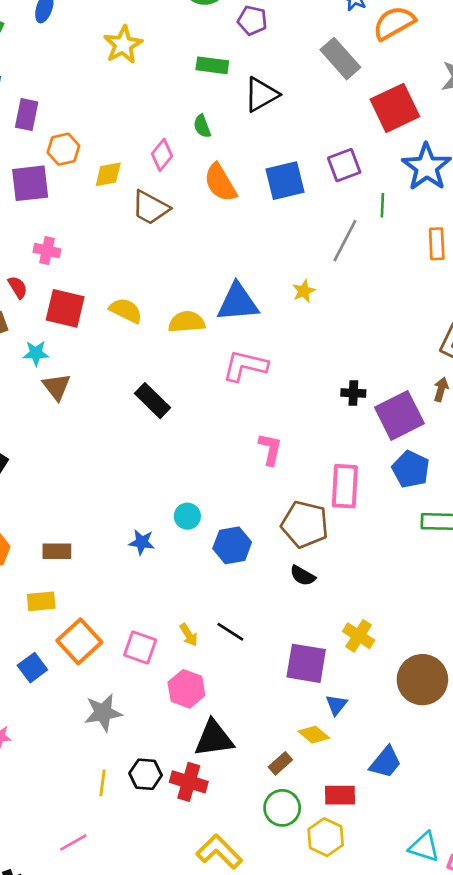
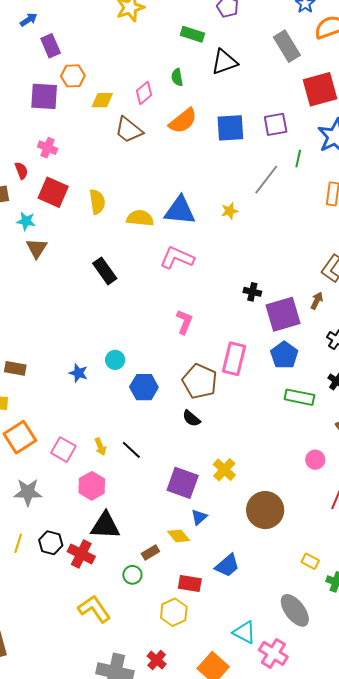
purple rectangle: (27, 115) -> (51, 46), turned -45
orange semicircle: (220, 183) -> (183, 121), turned -108
yellow semicircle: (126, 310) -> (97, 202), turned 45
green circle: (282, 808) -> (132, 575), moved, size x0.7

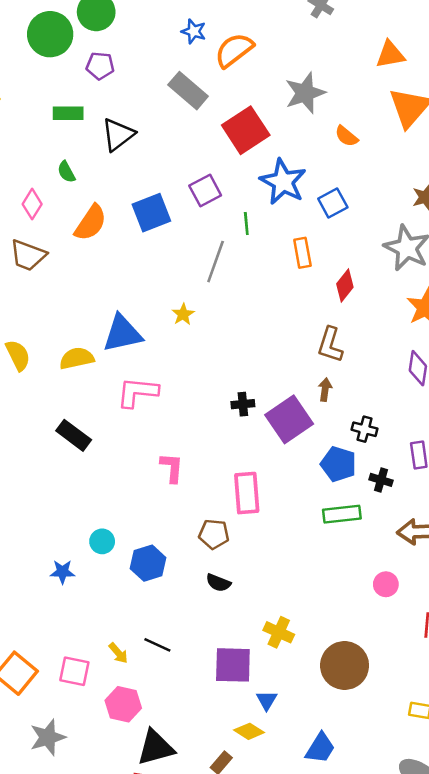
black rectangle: (105, 271) -> (74, 435), moved
blue pentagon: (284, 355) -> (338, 464), moved
brown pentagon: (200, 381) -> (214, 534), size x0.7

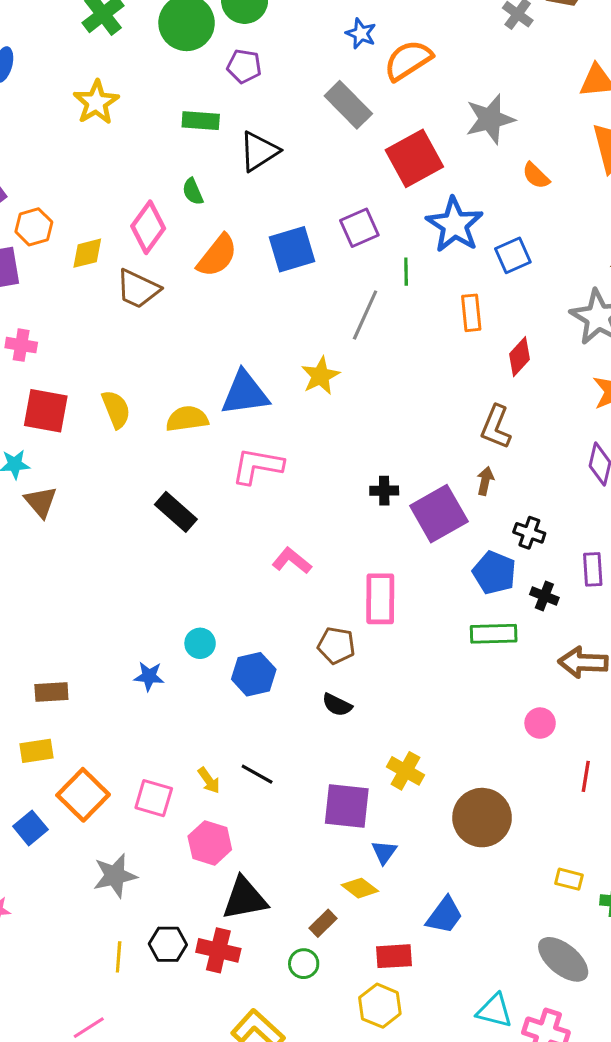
pink diamond: (32, 204) -> (148, 227), size x1.4
yellow star: (183, 314) -> (320, 376), size x1.4
pink L-shape: (172, 468) -> (292, 561), turned -60

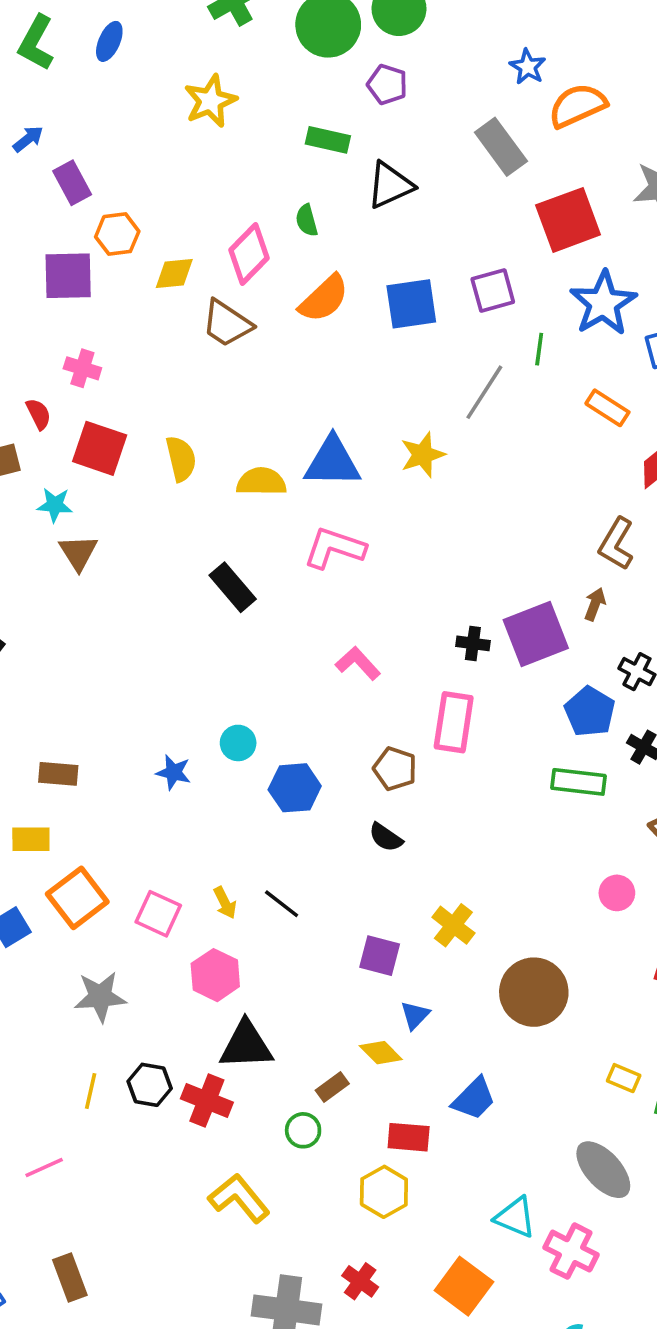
orange rectangle: (471, 313) -> (607, 408), turned -60
black cross: (384, 491) -> (473, 643), moved
purple square: (347, 806) -> (380, 956), size x0.7

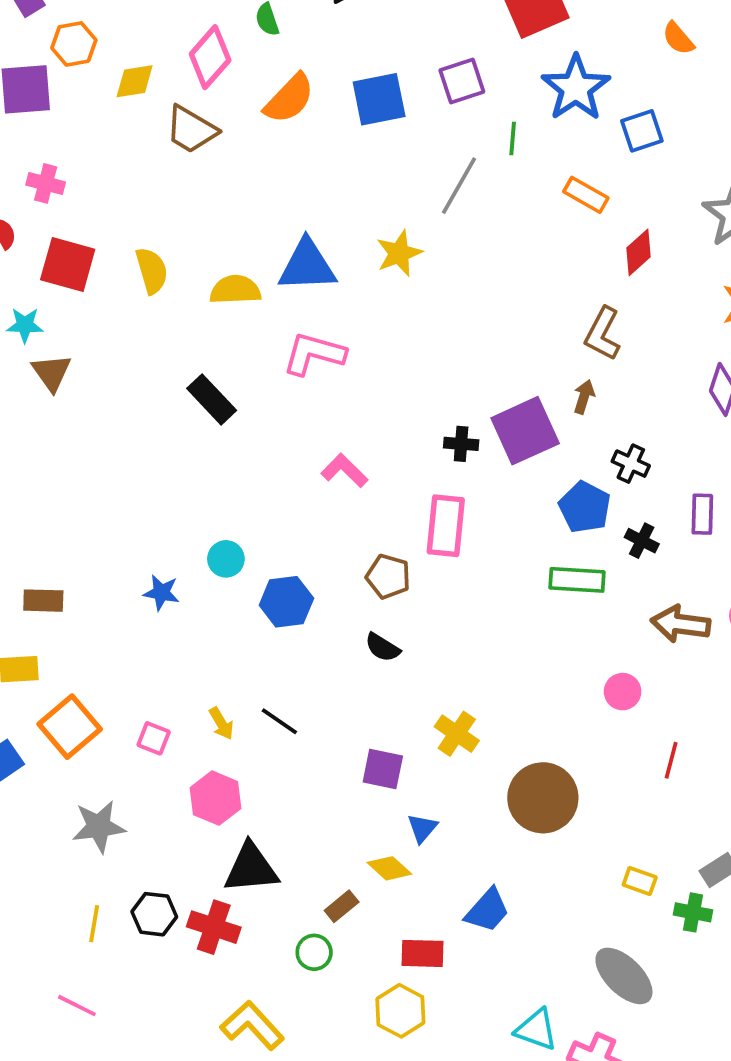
pink square: (158, 914) -> (154, 738), size x0.7
pink line: (44, 1168) -> (77, 1006), moved, turned 54

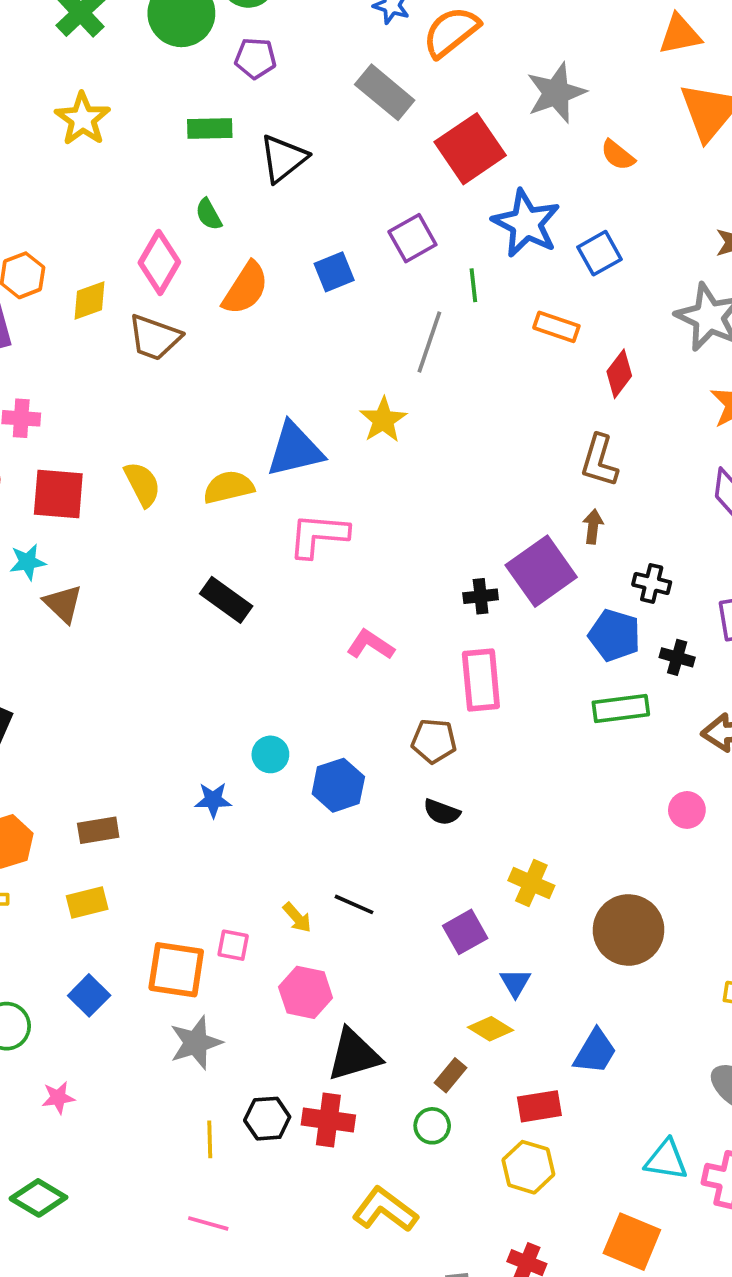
blue square: (379, 99) -> (334, 272), size x0.7
orange square: (70, 727) -> (176, 970), moved, turned -30
purple square: (383, 769) -> (465, 932), turned -30

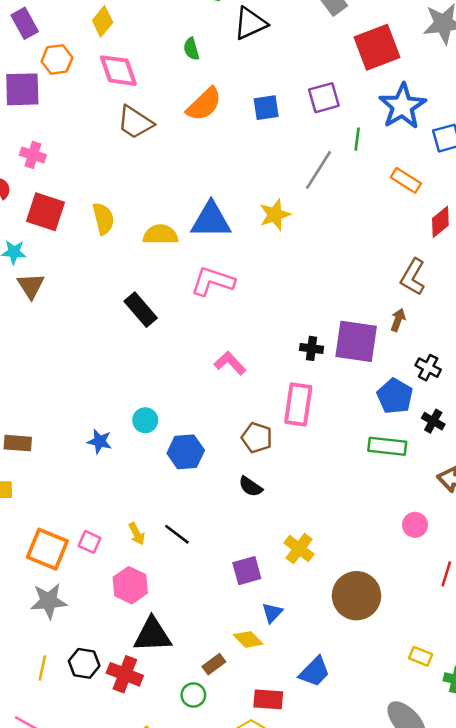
pink diamond: (159, 262) -> (118, 71), moved, turned -63
yellow diamond: (89, 301) -> (103, 21), moved, turned -44
purple square: (541, 571) -> (356, 341), turned 30

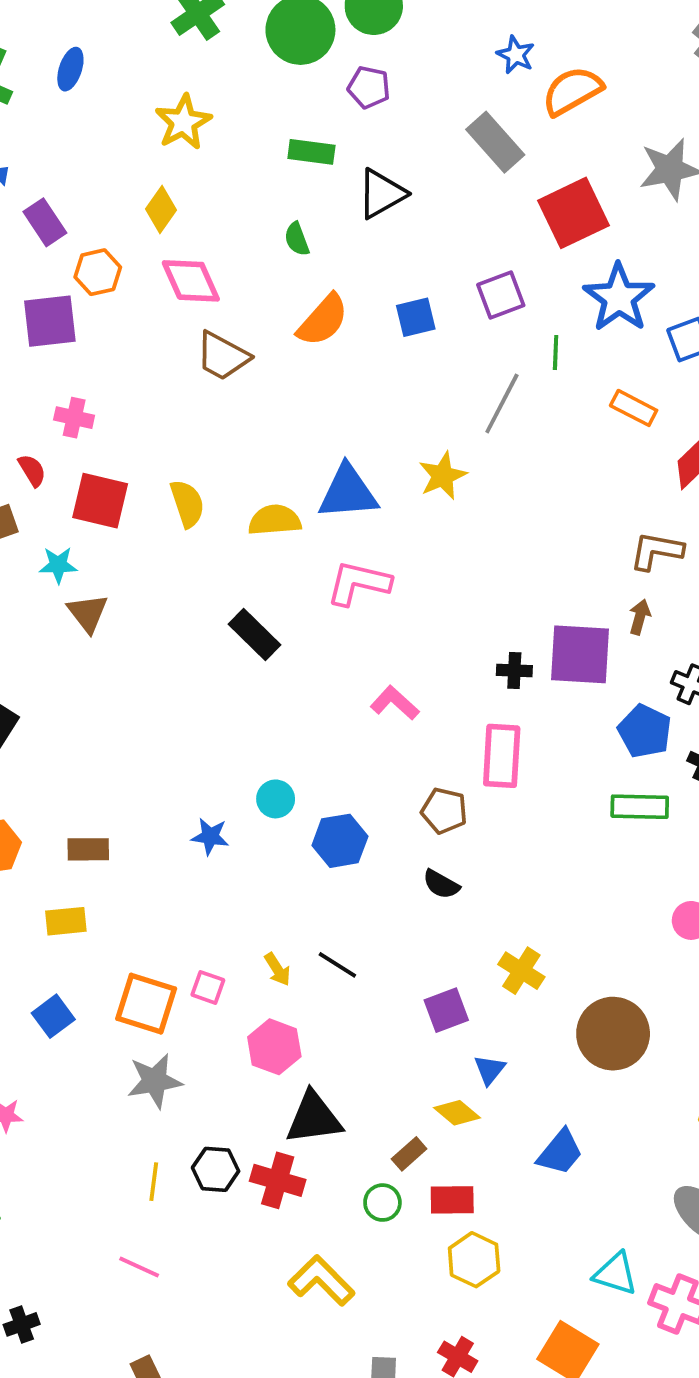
brown L-shape: (413, 277) -> (656, 551), turned 75
red rectangle: (268, 699) -> (452, 1200), moved

